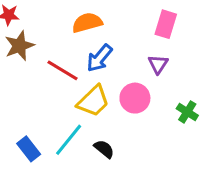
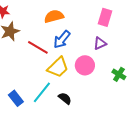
purple triangle: (158, 64) -> (100, 43), turned 32

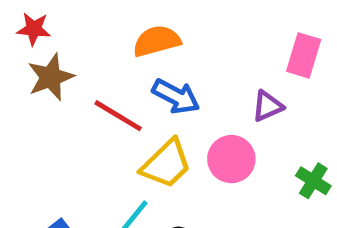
pink rectangle: (105, 17) -> (304, 55), moved
blue arrow: (62, 39) -> (176, 96), turned -102

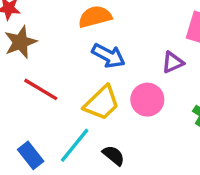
red line: (118, 116) -> (41, 89), moved

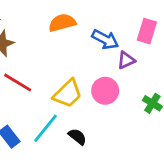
blue arrow: (108, 56) -> (105, 39), moved

